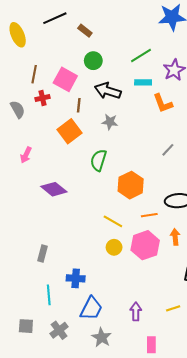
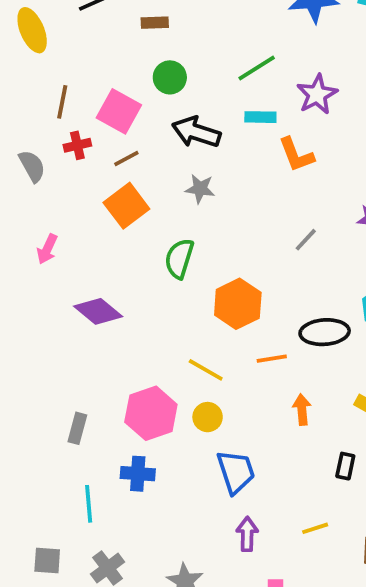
brown rectangle: (85, 31) -> (155, 23), turned -40
brown line: (79, 105) -> (126, 159), moved, turned 56
orange arrow: (175, 237) -> (302, 409), moved
pink hexagon: (145, 245) -> (151, 413), moved
blue trapezoid: (91, 308) -> (236, 472), moved, turned -45

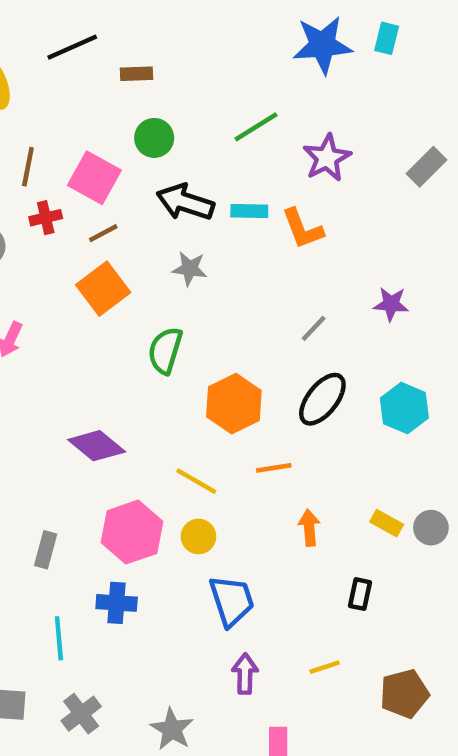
cyan rectangle: (260, 117) -> (249, 211), moved
purple diamond: (98, 311) -> (97, 446), moved
black ellipse: (325, 332) -> (322, 399), moved, turned -48

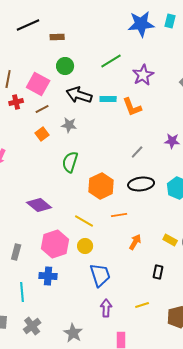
gray star: (190, 269) -> (69, 125), moved
orange square: (103, 289) -> (42, 134), size x0.6
black ellipse: (322, 399) -> (141, 184), turned 45
orange arrow: (309, 528) -> (135, 242), turned 35

